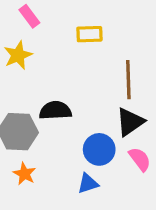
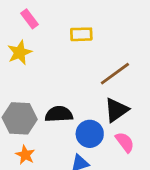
brown line: (128, 80) -> (115, 74), turned 56
black semicircle: (55, 110) -> (59, 114), moved

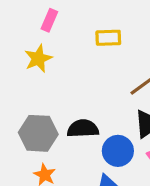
pink rectangle: (29, 19) -> (49, 20), turned 60

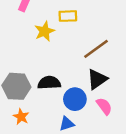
yellow star: (38, 58) -> (44, 31), moved

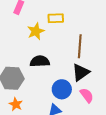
brown line: (96, 49) -> (80, 46), turned -50
black semicircle: (49, 83) -> (40, 61), moved

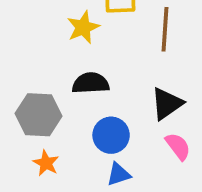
brown line: (80, 46) -> (165, 29), moved
blue circle: (62, 89) -> (111, 135), moved

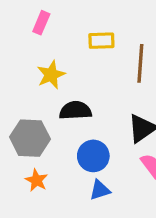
yellow star: (83, 27) -> (51, 75), moved

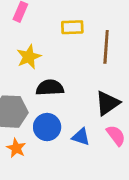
blue circle: (93, 156) -> (47, 127), moved
blue triangle: (100, 190) -> (81, 137), moved, turned 36

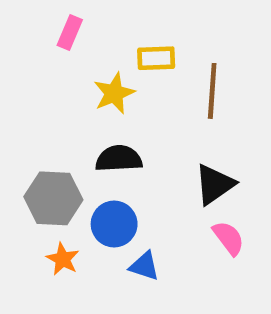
yellow star: (29, 57) -> (114, 93), moved
blue triangle: (81, 137) -> (144, 266), moved

